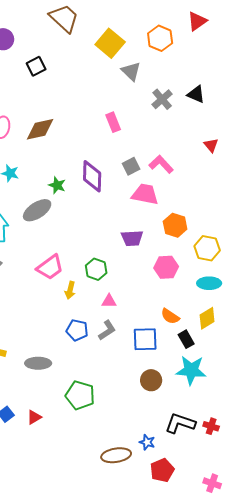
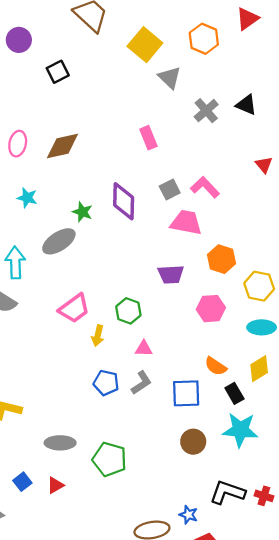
gray ellipse: (38, 363) -> (60, 443), moved

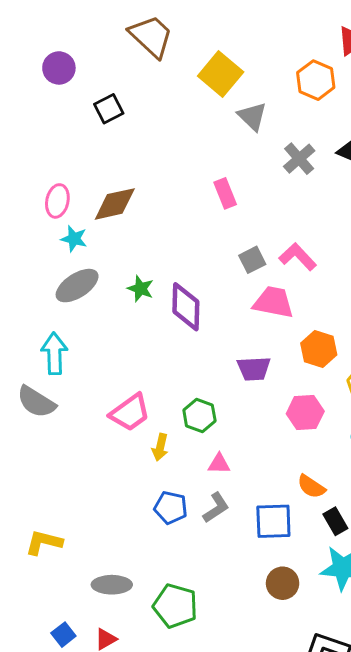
orange hexagon: (204, 39) -> (316, 80), moved
cyan star: (27, 198) -> (74, 239), moved
purple diamond: (124, 201) -> (186, 307), moved
gray ellipse: (59, 241) -> (77, 286), moved

